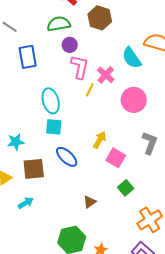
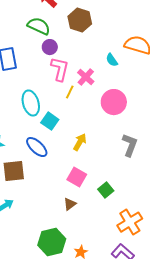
green semicircle: (59, 24) -> (39, 26), turned 35
cyan semicircle: (132, 58) -> (112, 60), size x0.6
cyan square: (54, 127) -> (50, 121), moved, turned 30
blue ellipse: (67, 157) -> (37, 147), moved
pink square: (116, 158) -> (77, 177), moved

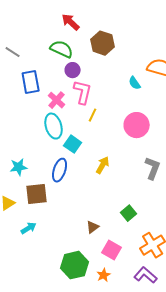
pink cross: (86, 77) -> (57, 100), moved
blue ellipse: (37, 147) -> (60, 170), turned 65
pink square: (77, 177) -> (112, 250), moved

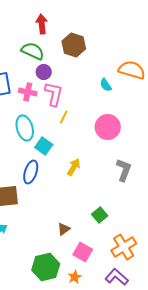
red arrow: (71, 22) -> (42, 24), turned 42
pink cross: (57, 100) -> (28, 92), moved, turned -30

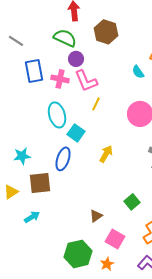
pink L-shape: (54, 94) -> (86, 81), turned 145

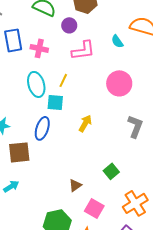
purple circle: (76, 59) -> (69, 25), moved
pink L-shape: (86, 81) -> (83, 50), moved, turned -75
yellow line: (96, 104) -> (63, 80), moved
cyan square: (76, 133) -> (55, 102), turned -30

